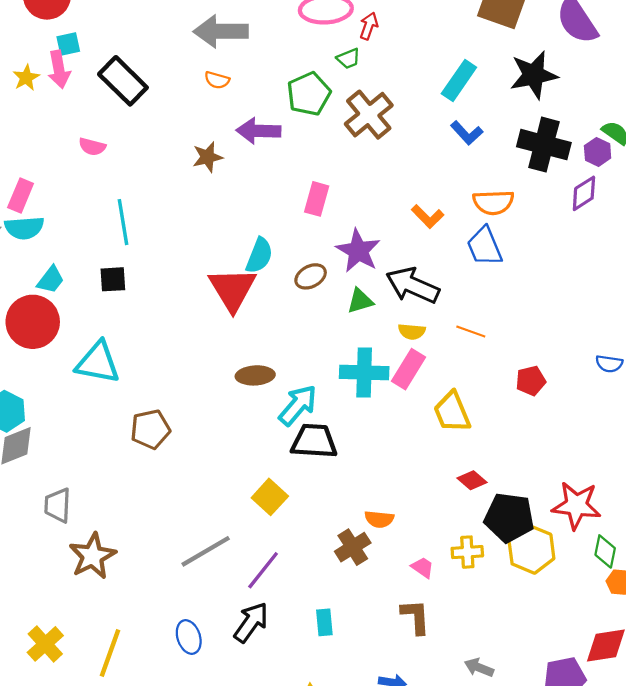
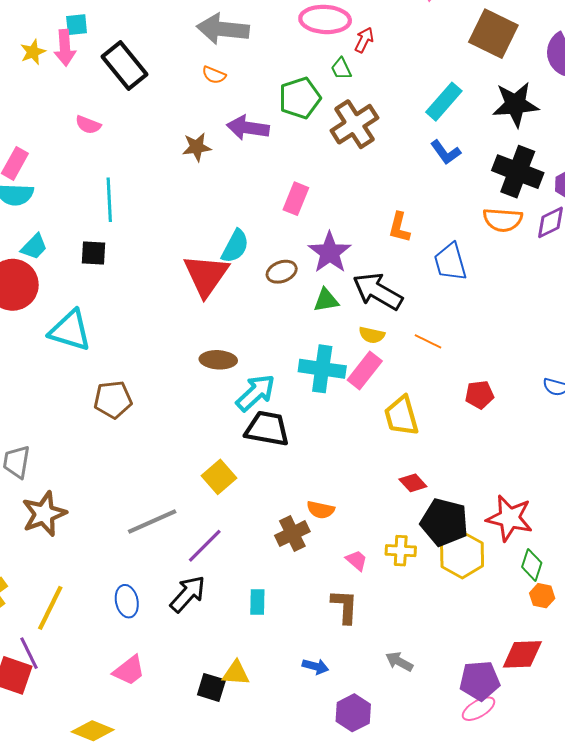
green trapezoid: (348, 58) -> (341, 69), turned 80
orange semicircle: (493, 202) -> (503, 220), moved
orange L-shape: (428, 216) -> (399, 227), turned 52

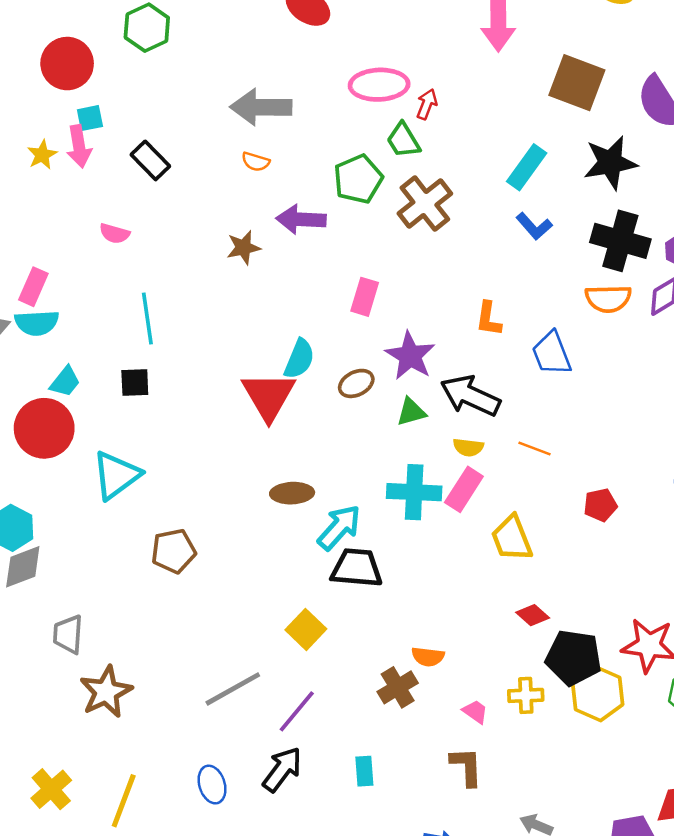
black rectangle: (125, 65) -> (150, 160), size x0.7
green trapezoid: (341, 69) -> (403, 140), size x1.4
cyan triangle: (70, 331) -> (116, 475), turned -48

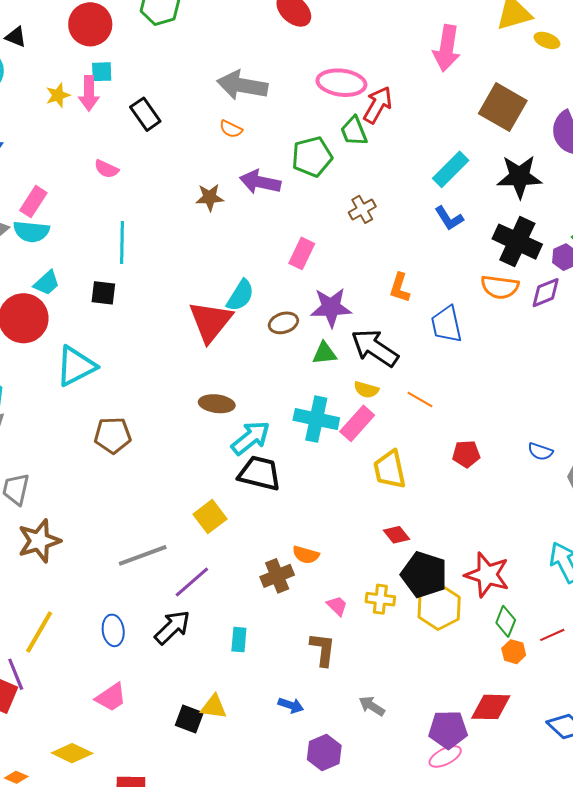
red arrow: (427, 104) -> (378, 105), size x1.5
brown cross: (425, 204) -> (362, 209), moved, size x0.6
purple star: (410, 356) -> (331, 307), turned 30

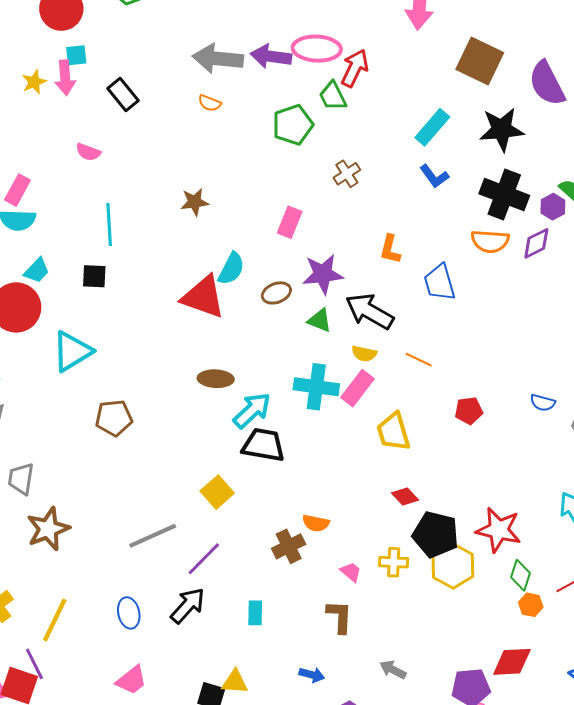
purple arrow: (260, 182) -> (271, 56), moved
brown star: (210, 197) -> (195, 202), moved
red triangle: (210, 321) -> (203, 297), turned -45
green triangle: (324, 353) -> (320, 320), turned 32

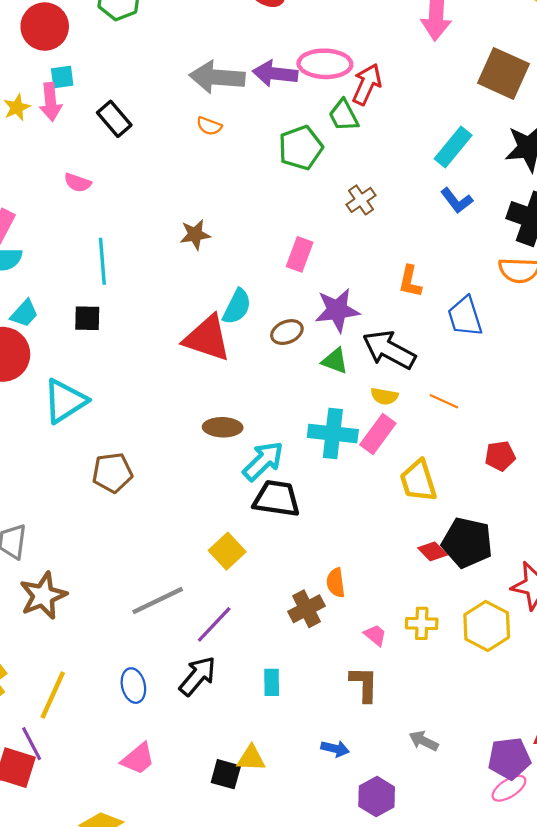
orange semicircle: (316, 523) -> (336, 583), turned 72
black pentagon: (436, 534) -> (467, 543), moved

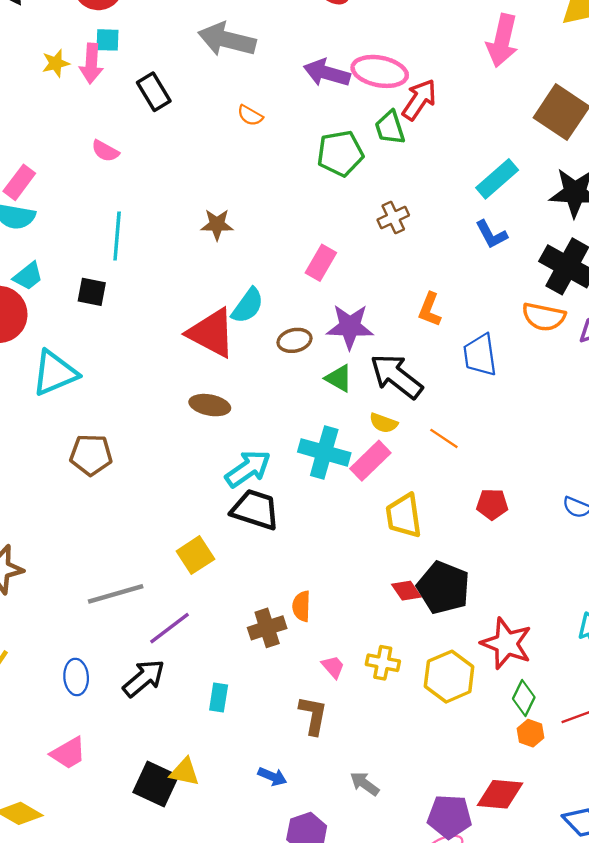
gray arrow: (217, 77) -> (227, 40), moved
brown ellipse: (223, 427) -> (210, 405), moved
black square: (226, 774) -> (156, 784), size x1.4

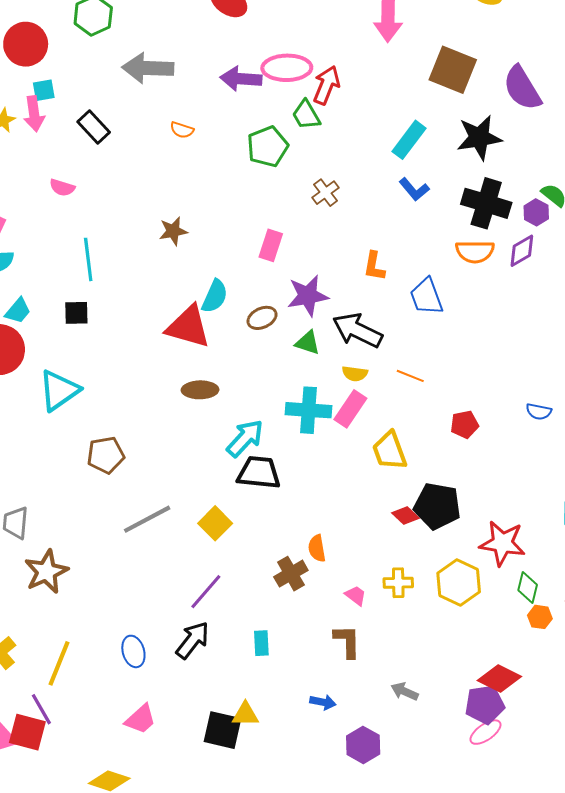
gray line: (116, 594) -> (147, 519), moved
red diamond: (500, 794) -> (499, 678), moved, turned 33

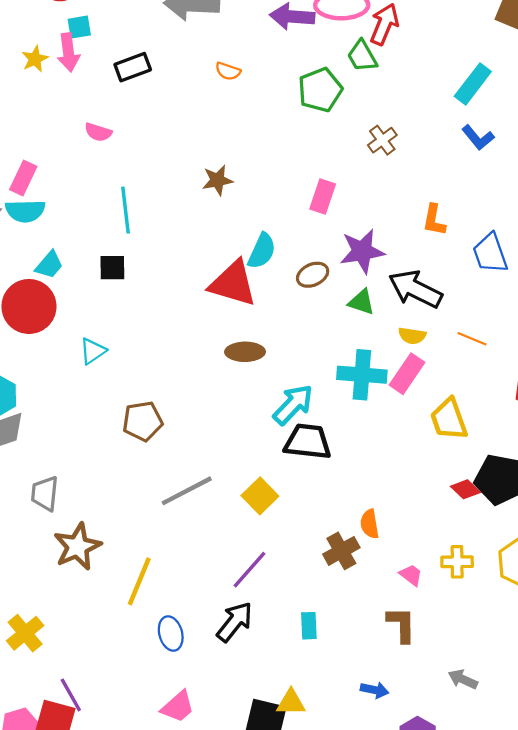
black rectangle: (94, 127) -> (133, 67), turned -68
cyan triangle: (59, 390) -> (93, 351), size x0.6
yellow line: (59, 663) -> (139, 581), moved

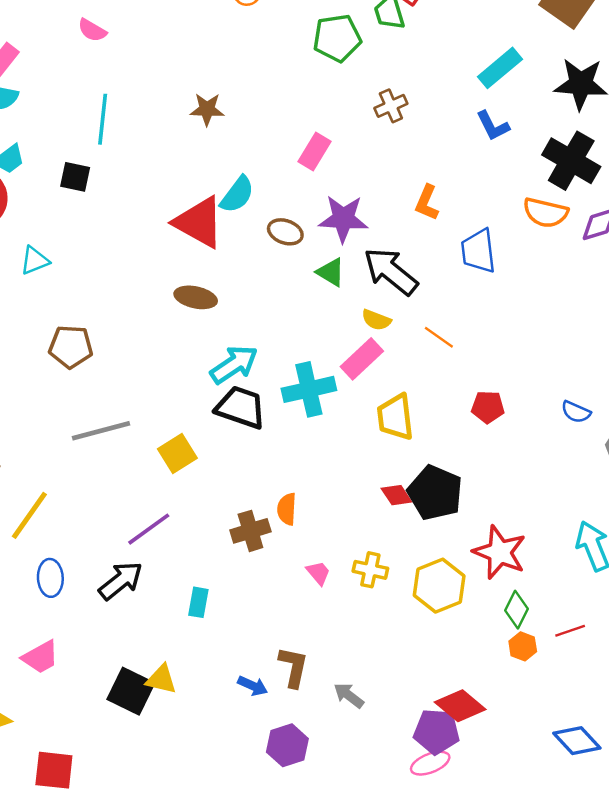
brown ellipse: (313, 275) -> (285, 232), turned 32
cyan cross: (362, 375) -> (309, 389), moved, turned -30
brown L-shape: (401, 625) -> (293, 667), moved

